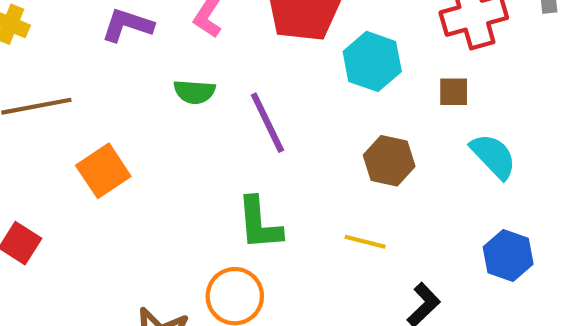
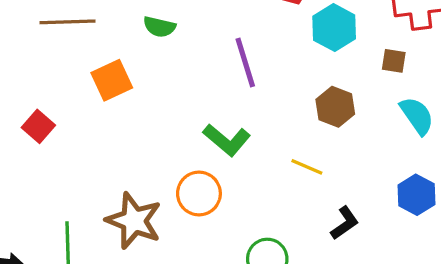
green semicircle: (194, 92) -> (159, 27), moved
green L-shape: (259, 223) -> (227, 140), turned -54

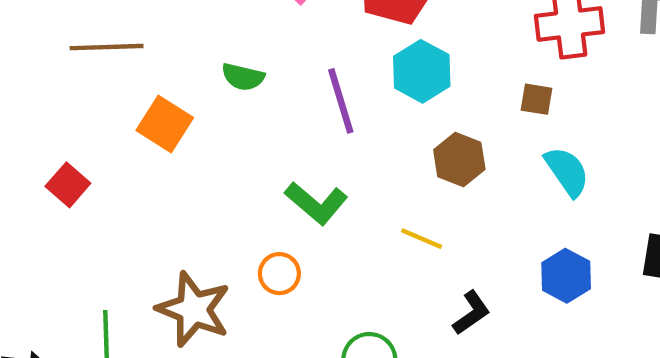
green semicircle: (159, 27) -> (243, 77), moved
cyan hexagon: (334, 28) -> (422, 71), moved
orange square: (112, 80) -> (165, 124), turned -33
orange circle: (199, 193) -> (279, 274), size x0.7

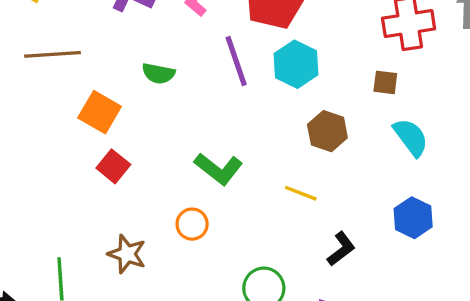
purple line: (341, 101) -> (236, 61), moved
red square: (68, 185) -> (113, 166), moved
brown star: (194, 309) -> (127, 254), size x0.7

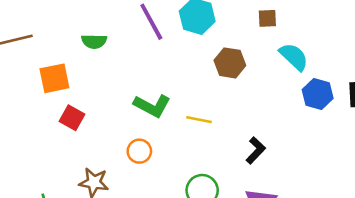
orange square: (100, 112) -> (54, 78), turned -32
yellow line: (301, 193) -> (199, 120), moved
blue hexagon: (413, 218) -> (318, 94), moved

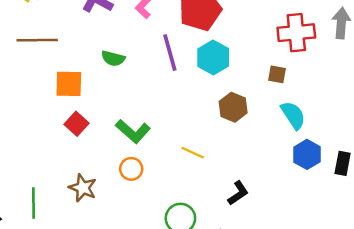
green L-shape: (152, 106) -> (133, 131), moved

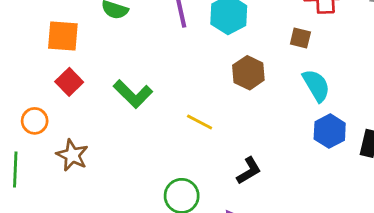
orange circle: (131, 169) -> (35, 121), moved

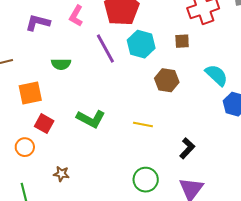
brown square: (300, 38) -> (182, 41), moved
orange circle: (35, 121) -> (25, 147), moved
brown star: (72, 155) -> (61, 174), size x0.7

